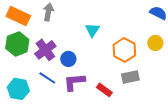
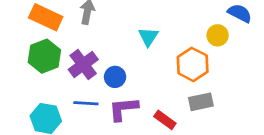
yellow circle: (155, 43) -> (218, 35), moved
blue line: (47, 78) -> (86, 103), turned -30

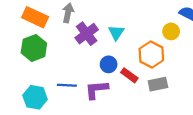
purple cross: (83, 64) -> (87, 34), moved
blue circle: (115, 77) -> (109, 64), moved
red rectangle: (165, 120) -> (129, 75), moved

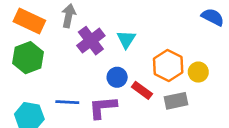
yellow circle: (171, 31) -> (198, 72), moved

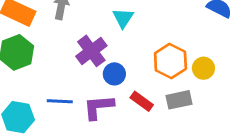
cyan triangle: (126, 39) -> (123, 18), moved
purple cross: (91, 41) -> (91, 51), moved
red rectangle: (142, 90) -> (142, 101), moved

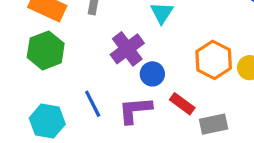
gray rectangle: (179, 100) -> (214, 124), moved
blue line: (60, 101) -> (93, 104), turned 60

